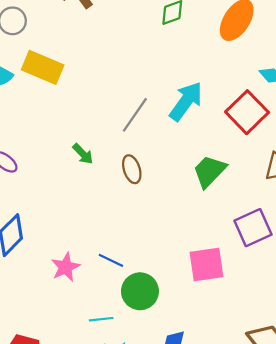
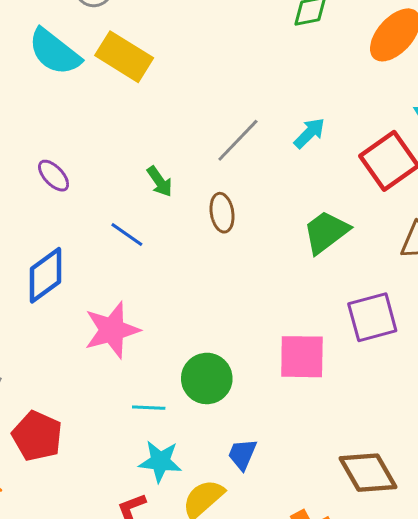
cyan arrow: (186, 101) -> (309, 133), size x0.6
blue line: (111, 260) -> (127, 234), moved
pink star: (65, 267) -> (112, 330), size x1.4

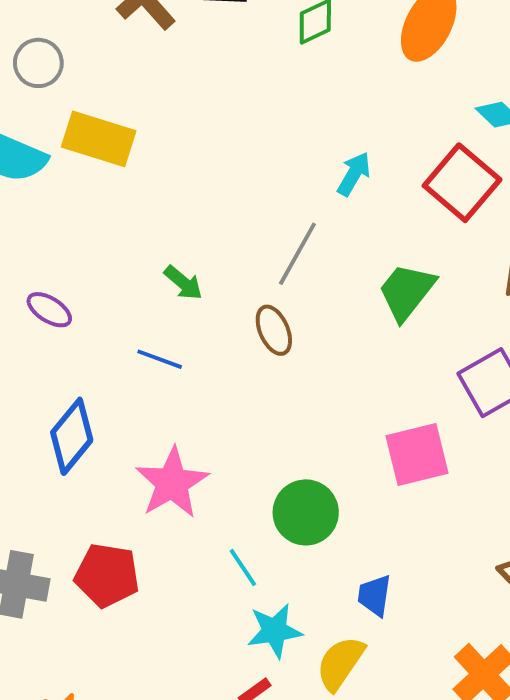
gray line: (238, 140) -> (297, 254), moved
brown ellipse: (222, 213) -> (274, 330), moved
cyan line: (149, 408) -> (243, 568), turned 68
red pentagon: (37, 436) -> (107, 575), moved

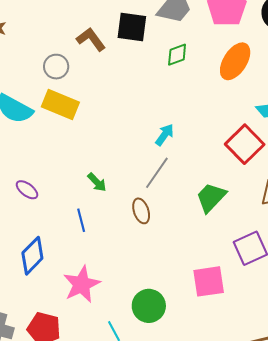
gray circle: (38, 63) -> (56, 67), moved
cyan arrow: (354, 174) -> (165, 135), moved
blue line: (160, 359) -> (81, 220), turned 50

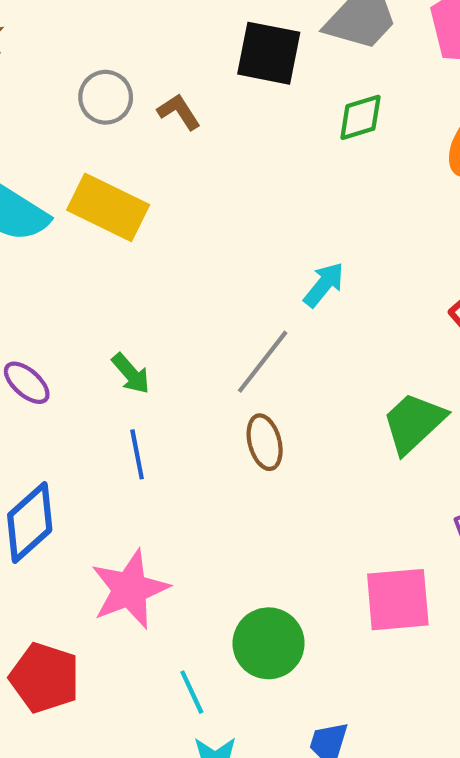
brown L-shape: (91, 39) -> (179, 112), moved, size x0.7
gray circle: (56, 67) -> (106, 97), moved
gray line: (157, 173) -> (263, 362), moved
green arrow: (97, 182) -> (131, 374), moved

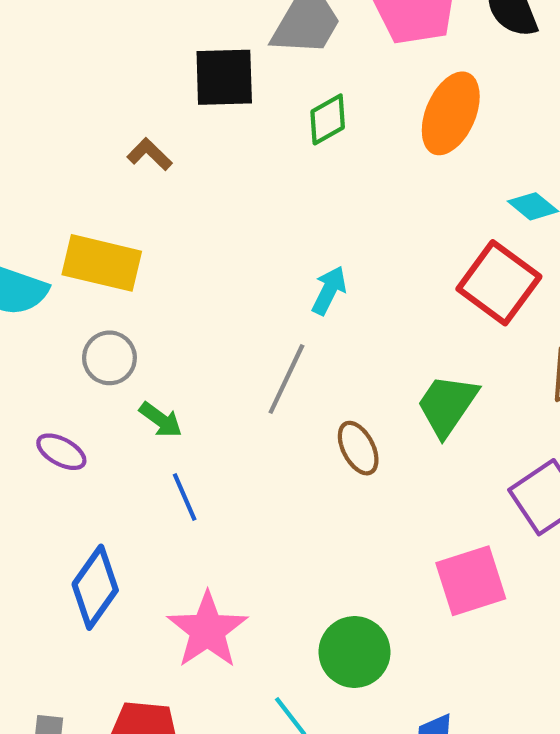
gray circle: (106, 97) -> (109, 358), moved
brown ellipse: (265, 442) -> (358, 448), moved

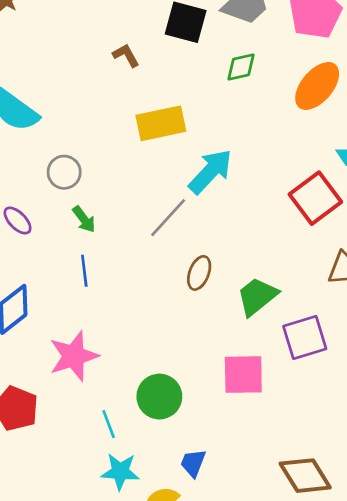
yellow rectangle: (102, 263) -> (161, 123), moved, turned -42
cyan arrow: (329, 290) -> (210, 171), size x1.6
green trapezoid: (447, 405) -> (257, 296), moved
brown ellipse: (358, 448) -> (199, 273), turned 32

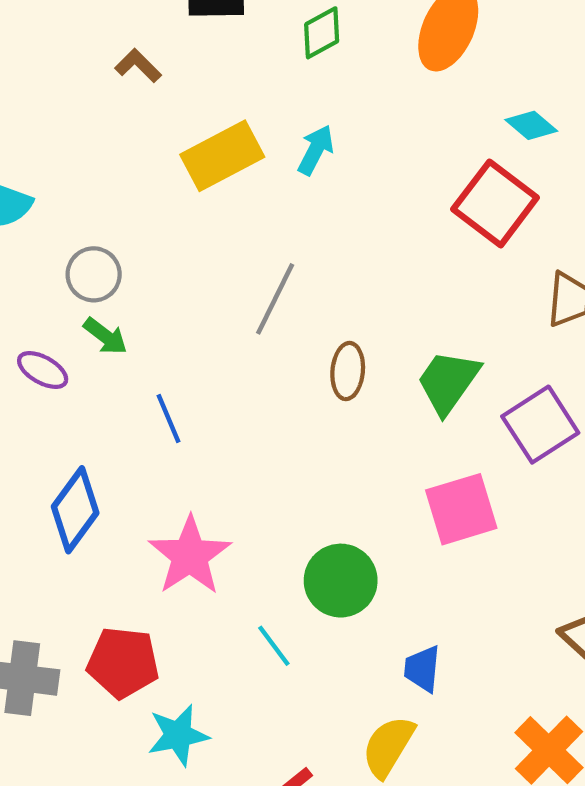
cyan arrow: (210, 171) -> (316, 150), moved, size x0.6
green arrow: (84, 219) -> (105, 336), moved
cyan star: (120, 472) -> (178, 735), moved

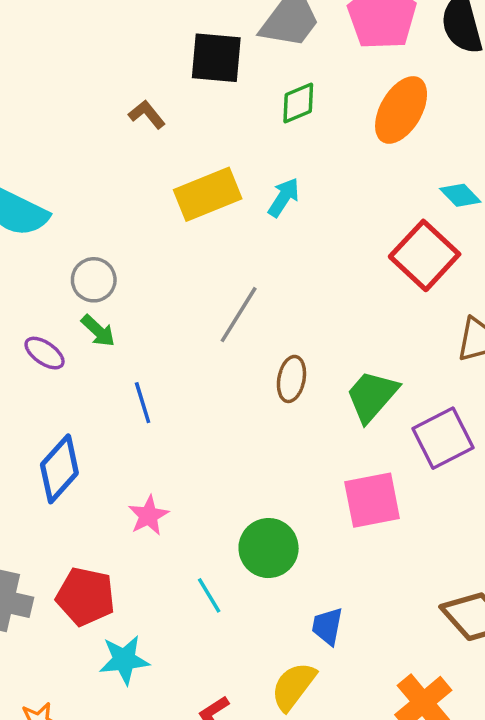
pink star: (190, 556) -> (148, 515), size x0.6

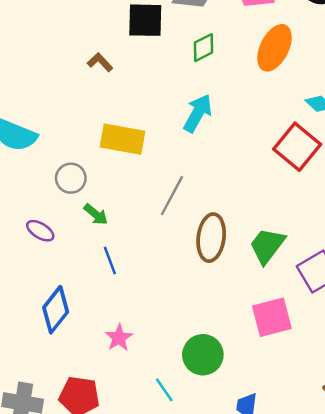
yellow rectangle: (208, 194) -> (122, 139), moved, turned 36
cyan arrow: (284, 197) -> (198, 113), size x1.4
green arrow: (98, 331) -> (96, 214), moved
brown ellipse: (291, 379) -> (211, 238), size x1.5

